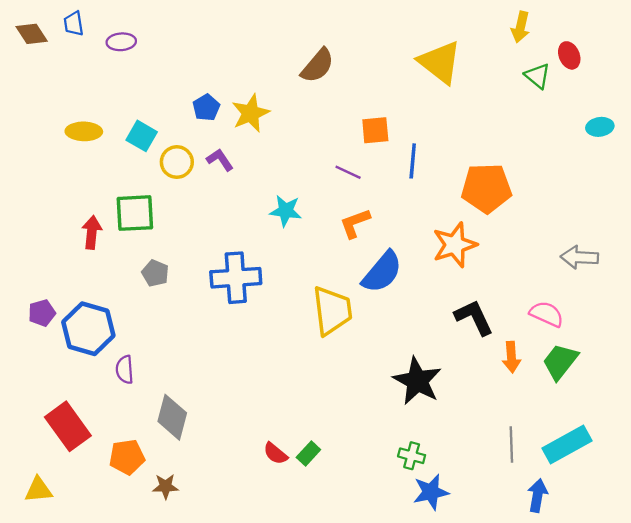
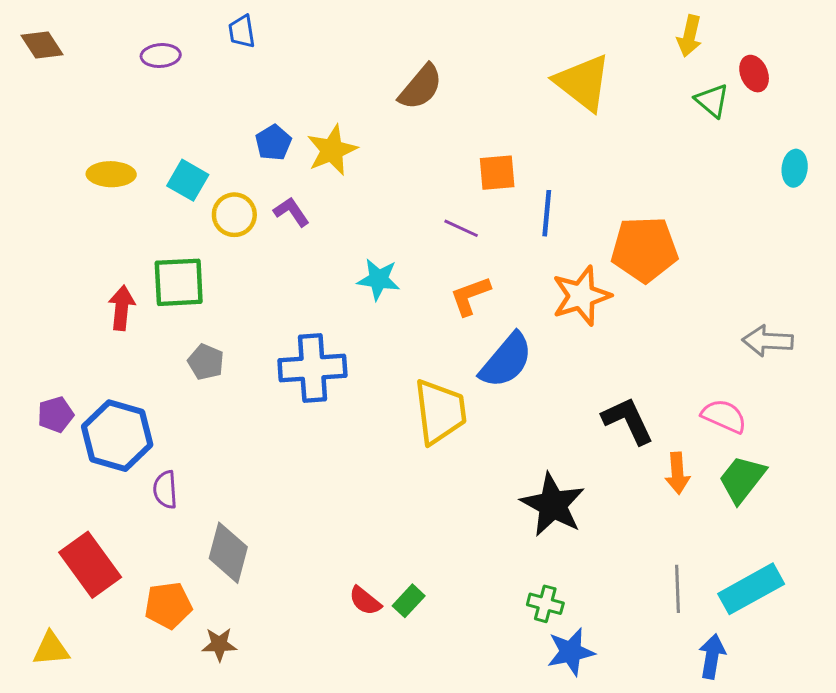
blue trapezoid: (74, 24) -> (242, 31), moved
cyan ellipse: (600, 127) -> (795, 168), turned -75
orange star: (455, 245) -> (581, 296), moved

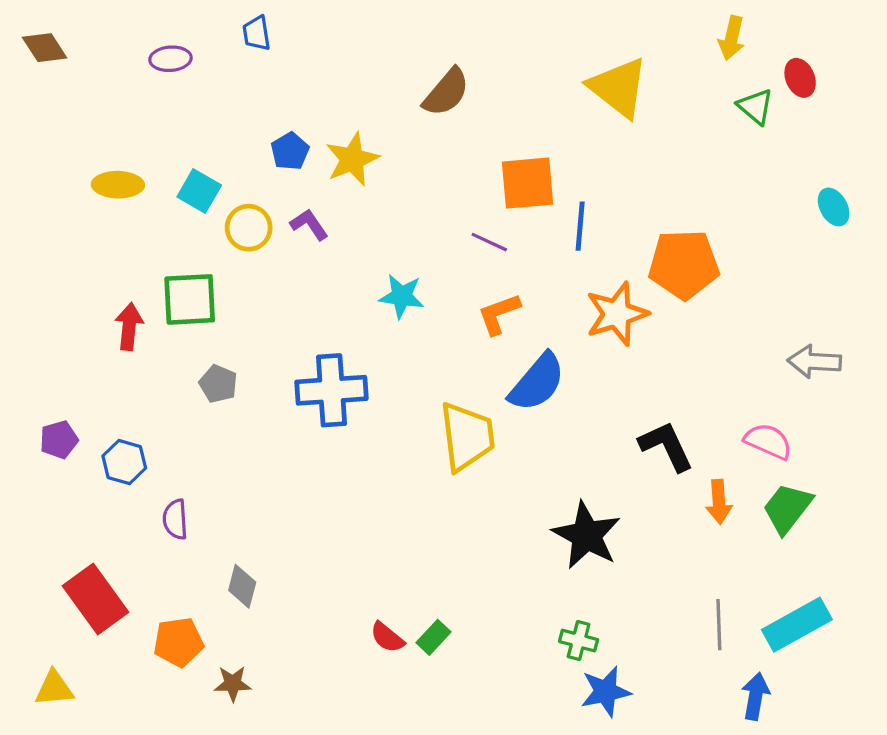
cyan ellipse: (795, 168) -> (834, 207), moved, turned -36
orange square: (497, 173) -> (528, 183), size x1.4
blue hexagon: (117, 436) -> (124, 462), size x0.6
gray diamond: (228, 553) -> (242, 586), size x0.7

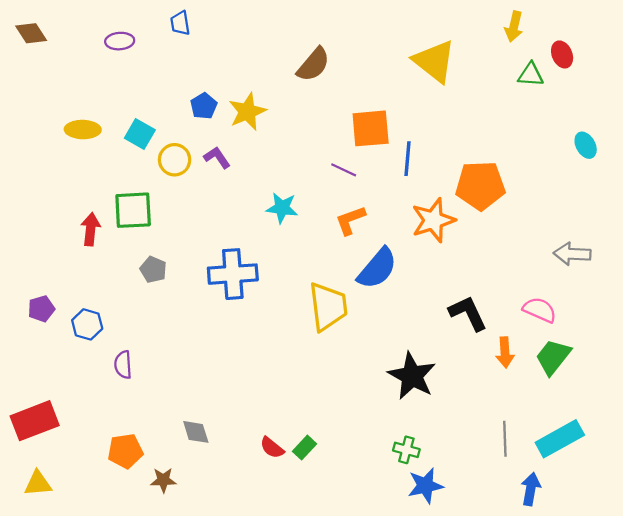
green triangle: (755, 107) -> (531, 75), turned -36
gray diamond: (242, 586) -> (196, 432), moved, turned -32
red rectangle: (96, 599) -> (35, 421), moved, turned -75

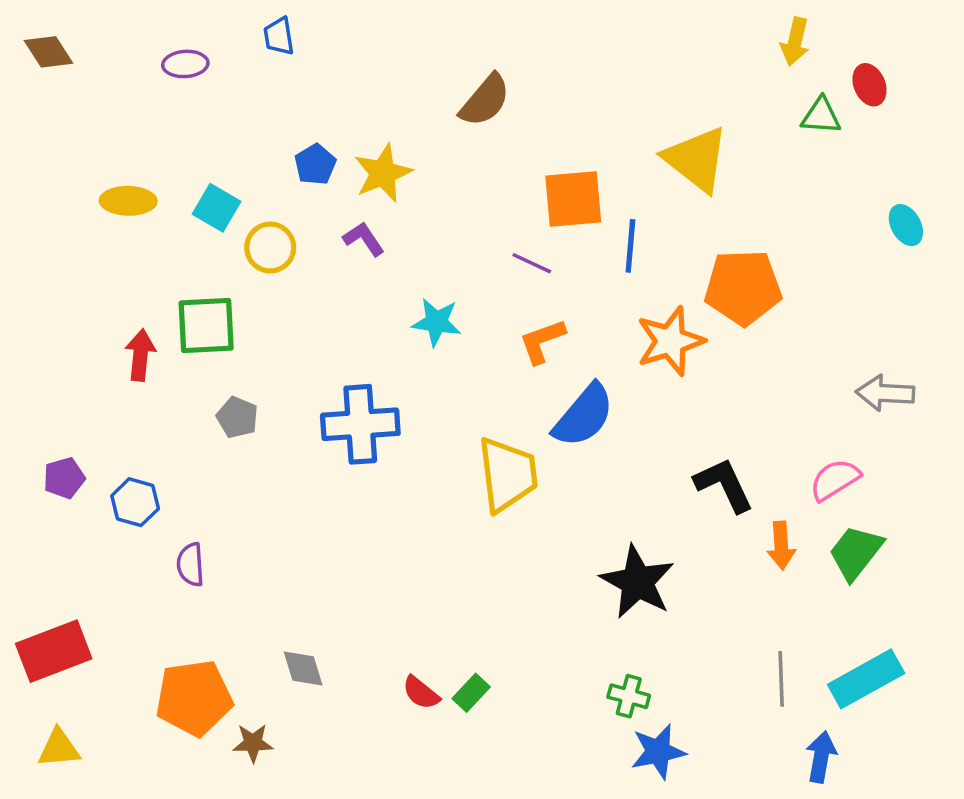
yellow triangle: (434, 61) -> (696, 159), moved
purple L-shape: (217, 158) -> (364, 239), moved
pink semicircle: (540, 310) -> (835, 480), turned -56
orange pentagon: (125, 451) -> (194, 698), size x1.4

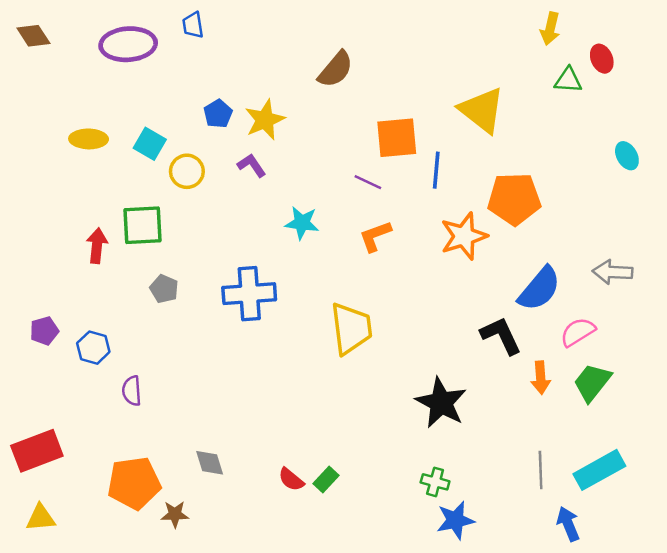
purple ellipse: (185, 64) -> (128, 44), size x1.8
blue semicircle: (584, 416) -> (539, 289), moved
blue arrow: (821, 757) -> (568, 524), turned -32

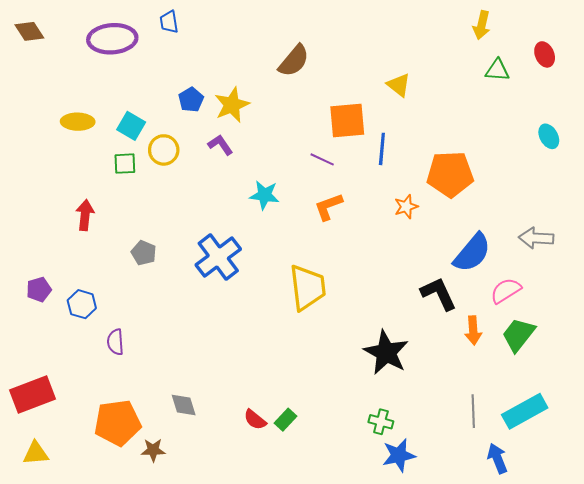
red ellipse: (602, 59) -> (545, 54), moved
yellow triangle: (482, 110) -> (399, 85), moved, size x0.6
green square: (143, 225) -> (125, 164), moved, size x0.6
orange star: (464, 236) -> (406, 207), size x0.6
blue cross: (249, 294) -> (218, 257), turned -33

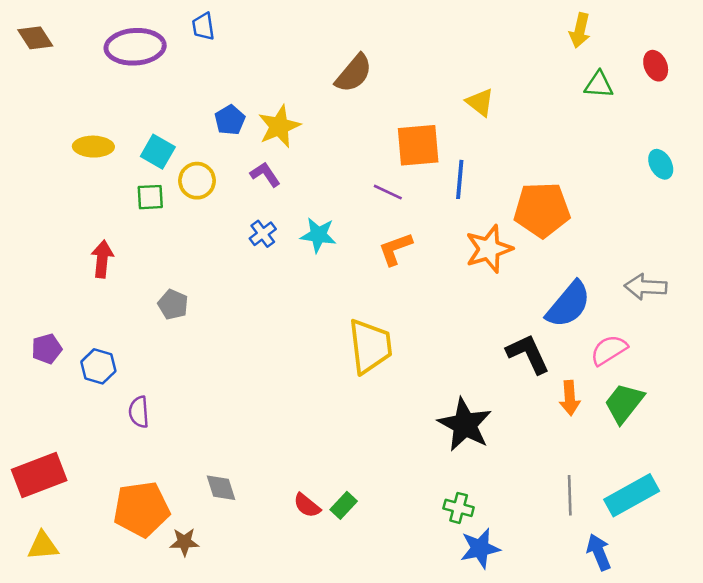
orange star: (406, 207) -> (489, 249), size x1.6
blue cross: (218, 257) -> (263, 234), moved, size x0.5

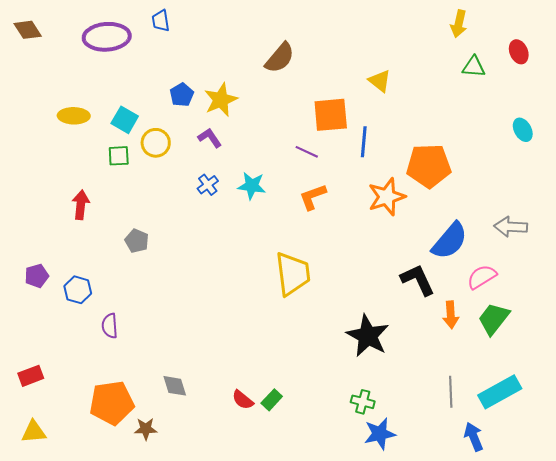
red rectangle: (39, 475) -> (31, 376), size x0.6

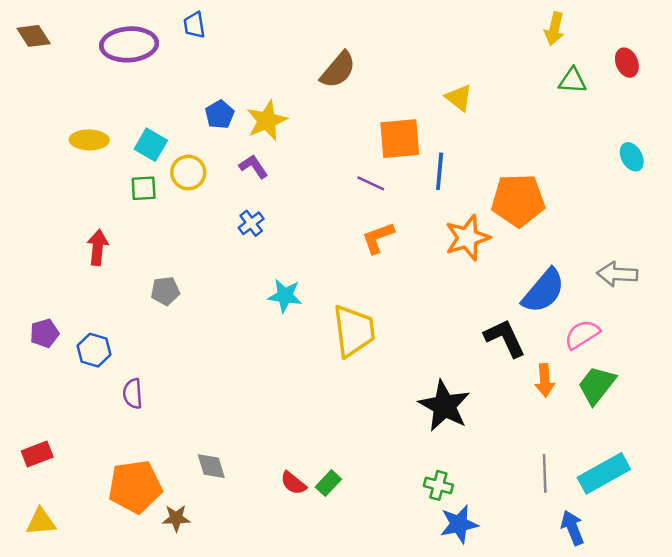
cyan star: (252, 186) -> (285, 296), moved
gray pentagon: (137, 241) -> (165, 291), turned -30

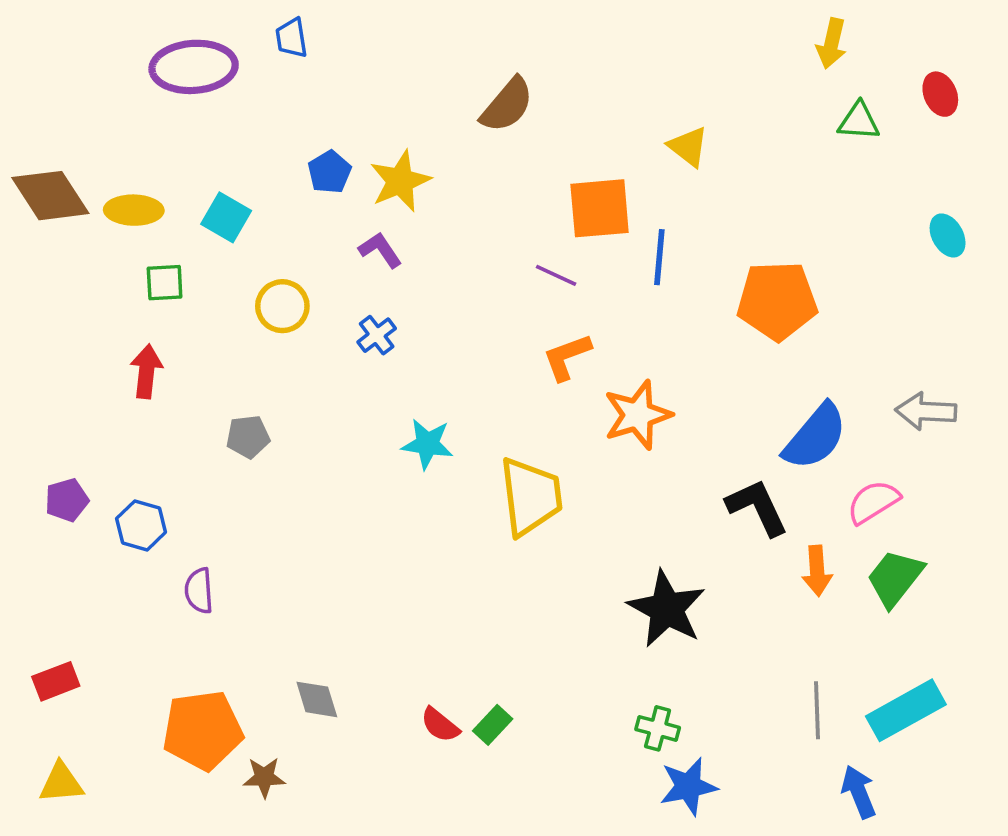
brown diamond: (34, 36) -> (50, 196), moved, size x1.5
yellow circle: (188, 173) -> (282, 306), moved
green square: (144, 188) -> (165, 283), moved
orange star: (467, 238) -> (638, 415), moved

